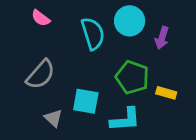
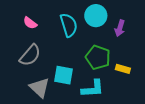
pink semicircle: (41, 18) -> (30, 23), moved
gray triangle: (53, 118) -> (39, 88), size x1.5

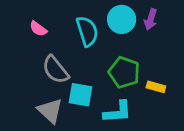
purple arrow: (120, 28) -> (151, 19), moved
gray semicircle: (30, 55) -> (55, 70), moved, turned 100

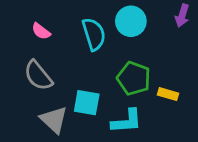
purple arrow: (151, 19) -> (182, 16), moved
gray semicircle: (55, 70) -> (38, 76), moved

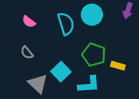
gray semicircle: (38, 76) -> (27, 53), size x0.6
cyan square: (87, 103) -> (61, 72), turned 36

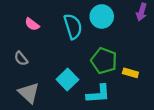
gray semicircle: (27, 53) -> (21, 59), moved
gray triangle: (38, 84) -> (29, 93), moved

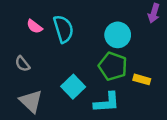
cyan circle: (102, 16) -> (118, 35), moved
cyan semicircle: (73, 26) -> (63, 29), moved

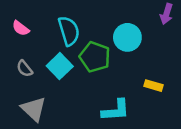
pink semicircle: (35, 26) -> (21, 28), moved
green pentagon: (113, 66) -> (95, 57), moved
cyan square: (73, 87) -> (60, 66), moved

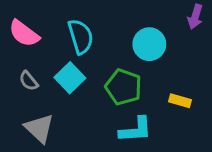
pink semicircle: (21, 28) -> (24, 33), size x1.5
green pentagon: (95, 57) -> (123, 87), moved

